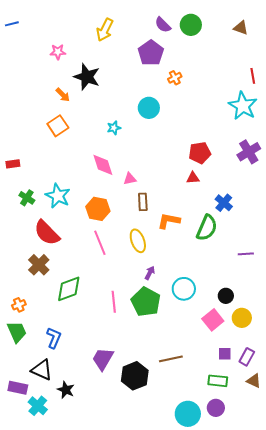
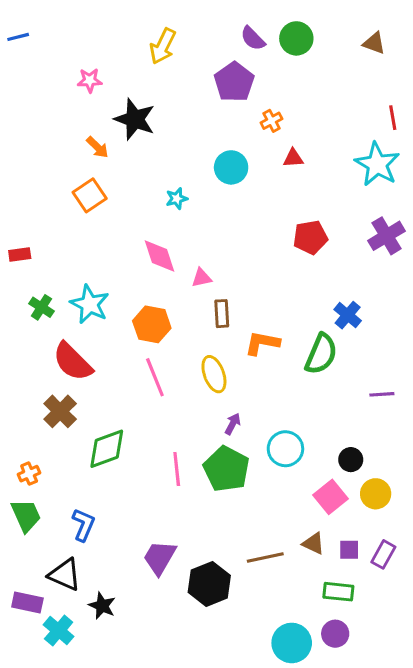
red triangle: (193, 178) -> (293, 158), moved
brown triangle: (254, 381) -> (313, 544), moved

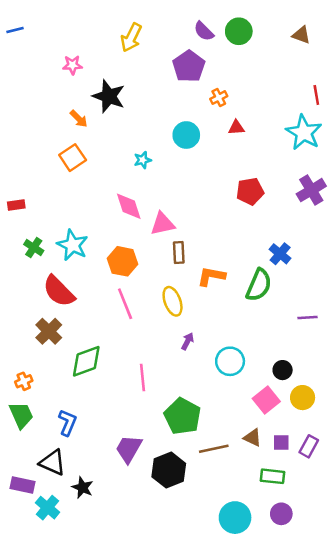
pink triangle: (202, 278) -> (163, 224), size x1.5
green pentagon: (226, 469) -> (183, 416), moved
purple circle: (335, 634) -> (281, 514), moved

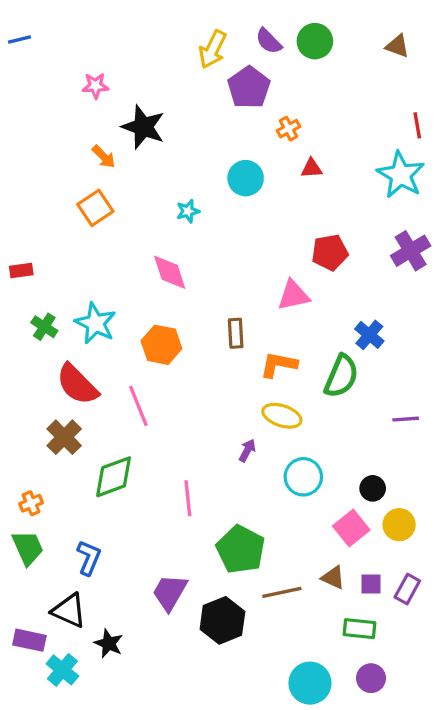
yellow arrow: (131, 38) -> (213, 49), moved
pink triangle: (163, 224) -> (293, 295), moved
yellow ellipse: (173, 301) -> (282, 416), moved, turned -52
pink line: (125, 304) -> (138, 406), moved

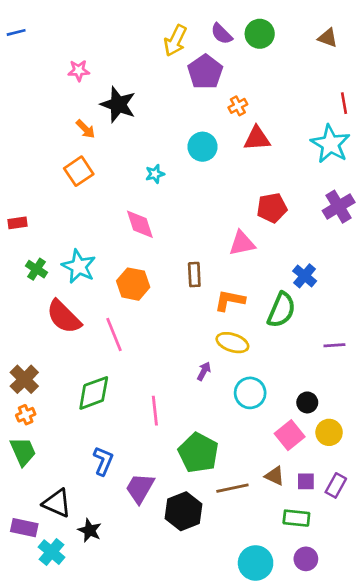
red triangle: (312, 168) -> (257, 139), size x1.5
brown cross: (64, 437) -> (24, 379), moved
blue L-shape: (89, 558) -> (103, 461), moved

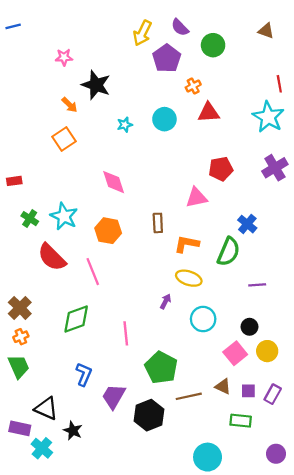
green circle: (260, 34) -> (213, 45), moved
cyan star: (155, 174) -> (125, 125), moved
purple line: (334, 345) -> (257, 285), moved
purple circle: (306, 559) -> (276, 454), moved

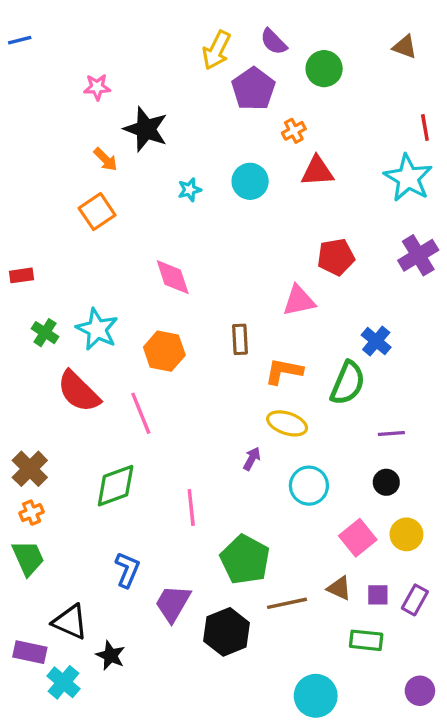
black circle: (249, 327) -> (386, 482), moved

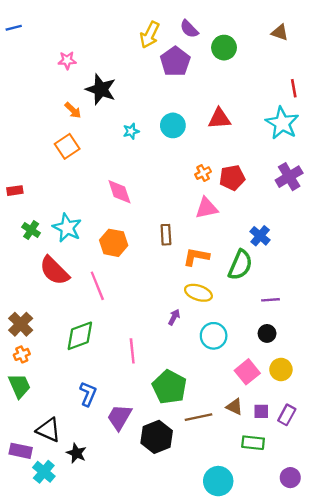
orange cross: (294, 131) -> (203, 173), moved

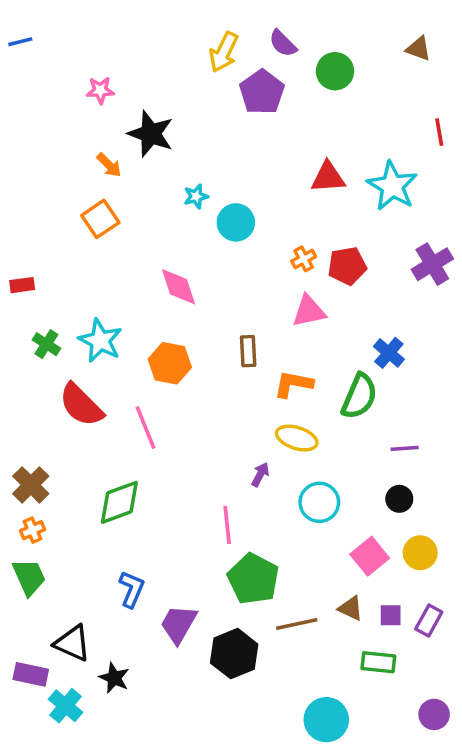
cyan star: (282, 123) -> (392, 186), moved
cyan circle: (173, 125) -> (236, 222), moved
pink line: (132, 351) -> (227, 525), moved

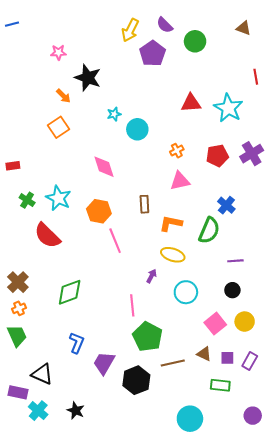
red pentagon: (347, 266) -> (217, 156), moved
pink line: (145, 428) -> (115, 241), moved
black star: (114, 678) -> (76, 411), moved

